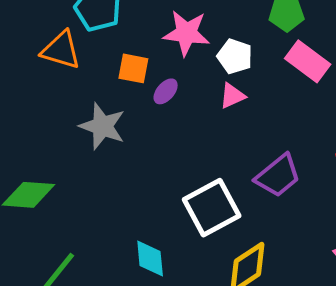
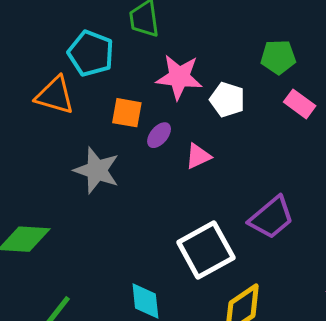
pink rectangle: (308, 61) -> (300, 104), size x0.7
pink triangle: (232, 96) -> (198, 156), moved

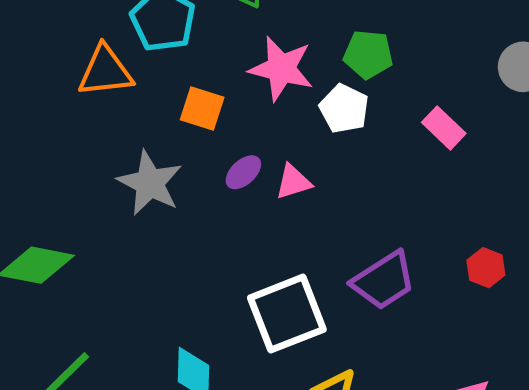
green pentagon: (278, 57) -> (368, 54), moved
orange triangle: (55, 95) -> (105, 71), turned -30
purple ellipse: (159, 135) -> (243, 172), moved

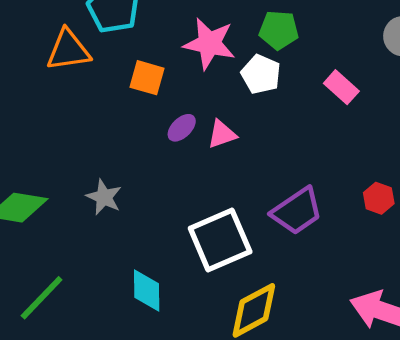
gray star: (150, 183) -> (104, 197), moved, size x0.7

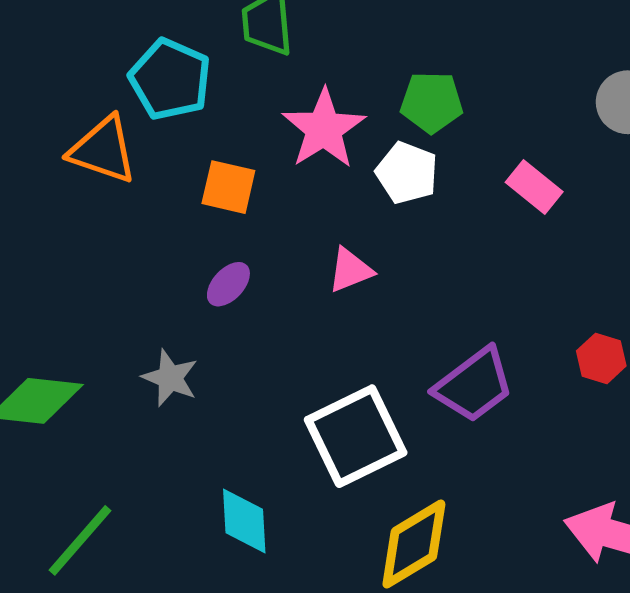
pink star: (209, 44) -> (324, 129), turned 30
orange triangle: (68, 50) -> (103, 150), turned 30
purple ellipse: (182, 128) -> (228, 284), moved

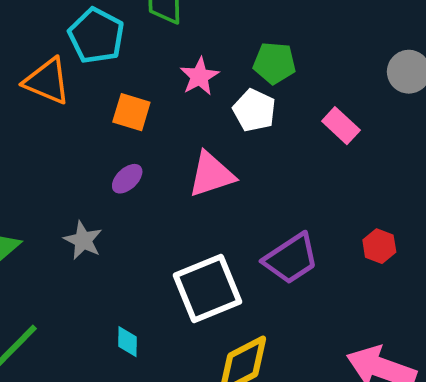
pink star: (324, 129) -> (199, 76), size x0.7
pink triangle: (350, 270) -> (211, 174), size x1.5
cyan diamond: (244, 521) -> (128, 342), size x0.7

